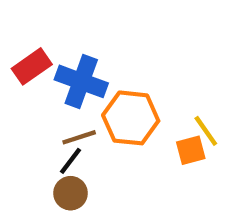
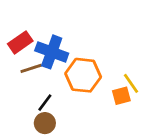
brown line: (79, 137) -> (31, 68), moved

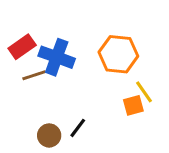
orange hexagon: (83, 75) -> (118, 54), moved
black line: (45, 103) -> (78, 128), moved

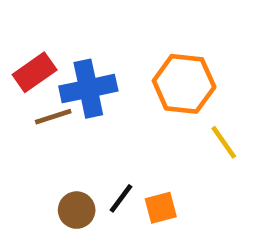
blue cross: (57, 57) -> (88, 89), turned -32
orange square: (133, 105) -> (161, 208), moved

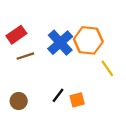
blue cross: (88, 89) -> (60, 43), moved, turned -30
brown circle: (77, 210) -> (19, 101), moved

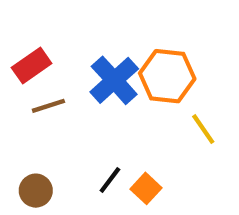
orange square: (77, 100) -> (146, 188), turned -32

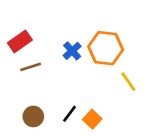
blue cross: (114, 80) -> (72, 51), size x0.6
brown circle: (36, 191) -> (33, 116), moved

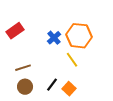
brown line: (31, 67) -> (23, 68), moved
yellow line: (128, 82) -> (72, 60), moved

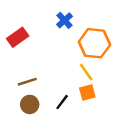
blue cross: (54, 38) -> (64, 20), moved
orange square: (69, 89) -> (87, 92), moved, turned 32

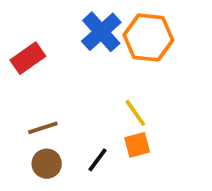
blue cross: (64, 20) -> (101, 32), size x1.5
orange hexagon: (95, 43) -> (148, 37), moved

